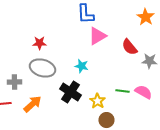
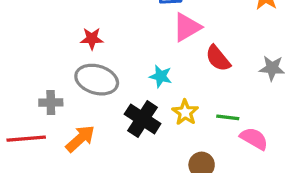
red semicircle: (129, 47) -> (218, 58), moved
pink semicircle: (143, 92) -> (254, 139), moved
yellow star: (97, 101) -> (185, 112), moved

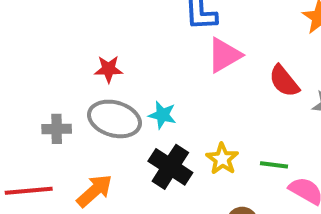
red semicircle: (218, 58) -> (284, 81), moved
cyan star: (161, 76) -> (162, 115), moved
gray cross: (51, 103) -> (57, 129), moved

